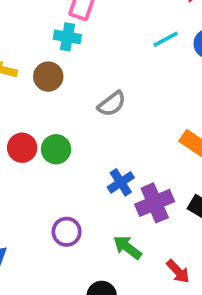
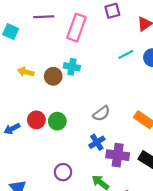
cyan cross: (67, 37) -> (72, 67), moved
gray semicircle: (112, 104) -> (101, 114), moved
purple cross: (155, 203) -> (118, 155), turned 30

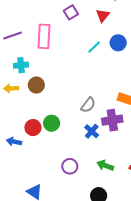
cyan cross: (72, 67) -> (21, 65), moved
blue arrow: (12, 129) -> (14, 142), turned 56
purple cross: (118, 155) -> (112, 120), moved

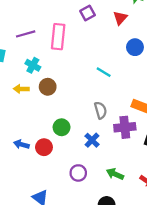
cyan line: (94, 47) -> (104, 72), moved, turned 72
cyan cross: (21, 65) -> (33, 65), turned 32
gray semicircle: (88, 105) -> (101, 110), turned -56
red circle: (33, 128) -> (44, 147), moved
blue cross: (92, 131) -> (92, 140), moved

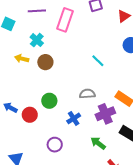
gray semicircle: (101, 110) -> (87, 94), turned -91
purple cross: (125, 127) -> (105, 114), turned -30
green arrow: (115, 174) -> (98, 143), moved

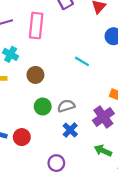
brown circle: (45, 62) -> (35, 75), moved
gray semicircle: (87, 94) -> (66, 106), moved
green circle: (49, 101) -> (43, 107), moved

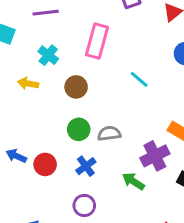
pink rectangle: (36, 26) -> (97, 41), moved
blue cross: (70, 130) -> (86, 166), moved
green arrow: (103, 151) -> (133, 181), moved

